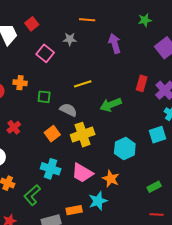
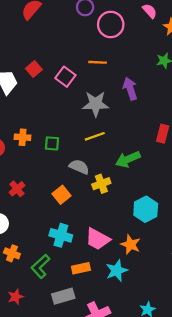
gray star: (70, 39) -> (96, 104), moved, size x1.6
pink square: (45, 53) -> (65, 77), moved
green square: (44, 97) -> (52, 143), moved
yellow cross: (83, 135) -> (101, 184), moved, size x0.7
orange rectangle: (74, 210) -> (81, 268), moved

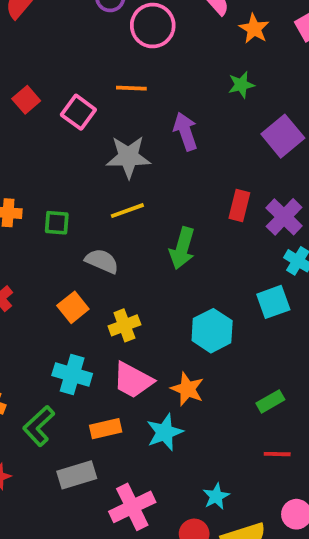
green arrow: (128, 159) -> (182, 248), turned -50
yellow cross: (101, 184) -> (124, 325), moved

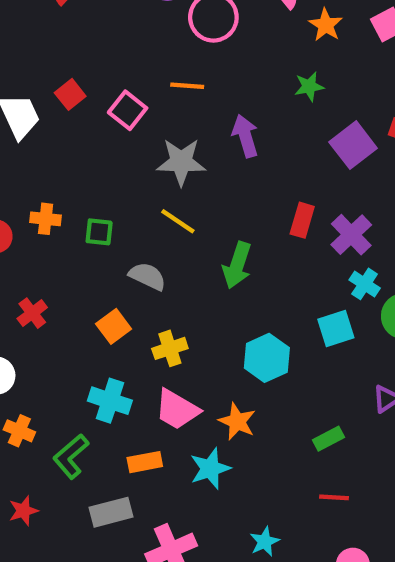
yellow line: (127, 211) -> (178, 221), turned 52

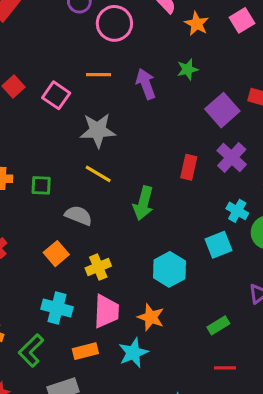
purple arrow: (245, 136) -> (146, 84), moved
purple cross: (351, 235) -> (232, 158), moved
pink trapezoid: (177, 410) -> (106, 311), turned -114

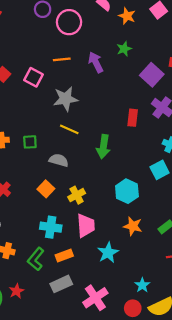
orange star: (151, 317) -> (133, 226), moved
orange rectangle: (85, 351) -> (64, 255), moved

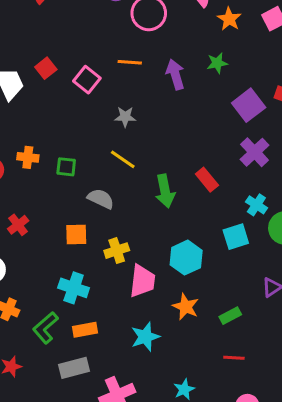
gray star: (66, 99) -> (125, 117), size x0.6
red rectangle: (133, 118) -> (207, 180), moved, turned -56
green arrow: (103, 147) -> (165, 191), turned -30
orange square: (46, 189) -> (76, 235), turned 35
pink trapezoid: (86, 226) -> (142, 281), moved

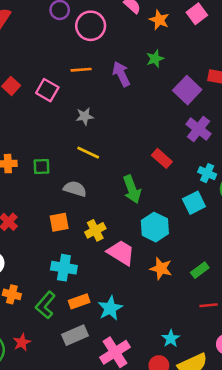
green arrow: (165, 191) -> (132, 189), moved
pink trapezoid: (142, 281) -> (121, 253), turned -56
cyan star: (145, 337) -> (110, 308), moved

